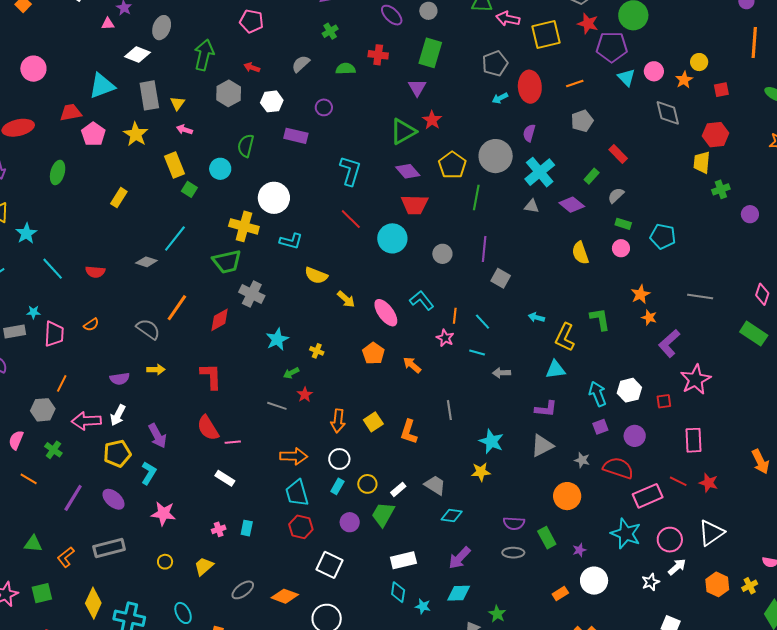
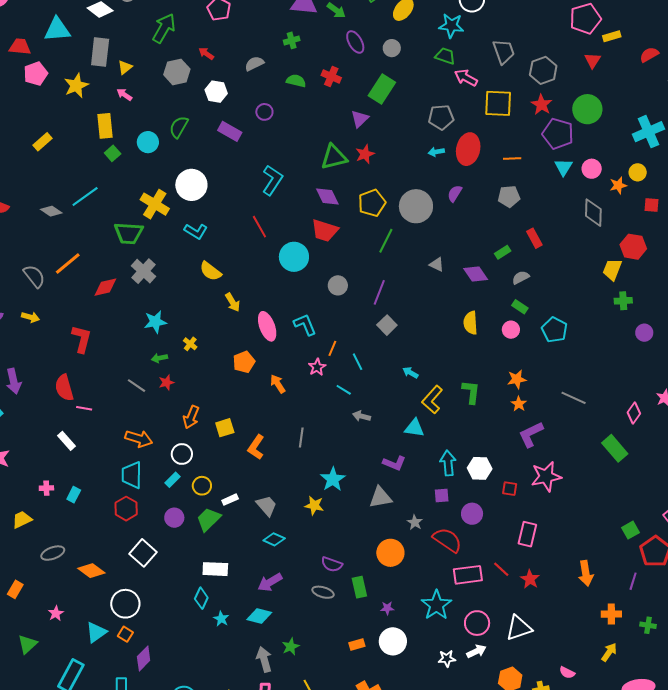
cyan cross: (540, 172) -> (648, 132), moved

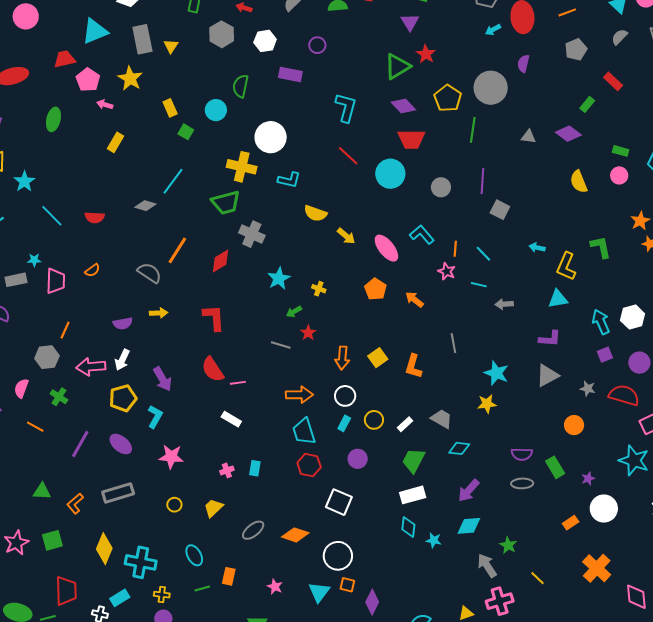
pink arrow: (124, 95) -> (105, 105), moved
yellow rectangle: (105, 126) -> (170, 108), size x0.7
gray semicircle: (521, 277) -> (619, 37), moved
green trapezoid: (208, 519) -> (413, 460), moved
orange circle: (390, 553) -> (574, 425), size x0.7

